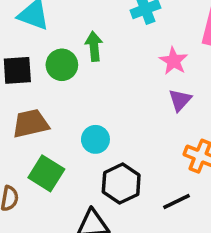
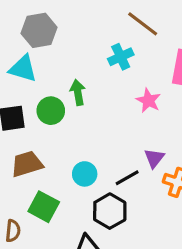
purple triangle: (180, 100) -> (154, 158), moved
black line: (177, 201) -> (127, 178), moved

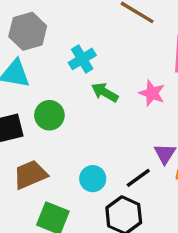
cyan cross: (121, 57) -> (82, 59), moved
green arrow: (78, 92) -> (105, 92), moved, turned -45

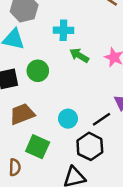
cyan cross: (82, 59) -> (63, 30), turned 30

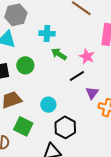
black line: (102, 119) -> (77, 76), moved

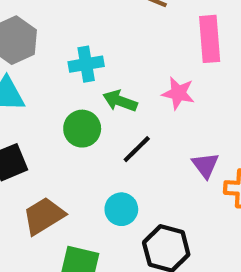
green circle: (25, 65) -> (82, 129), moved
black line: (77, 76) -> (137, 149), moved

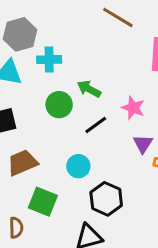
cyan cross: (86, 64) -> (49, 60), moved
pink star: (178, 93) -> (133, 108), moved

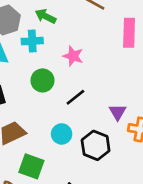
green arrow: (89, 89) -> (45, 16), moved
pink star: (133, 108) -> (73, 56), moved
black hexagon: (106, 199) -> (96, 145), moved

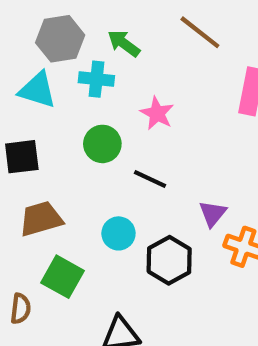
black line: (75, 97) -> (150, 179), turned 54

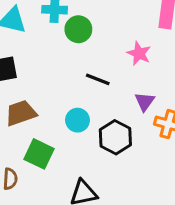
pink star: (157, 113) -> (139, 53), moved
green circle: (102, 144) -> (78, 29), moved

